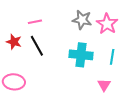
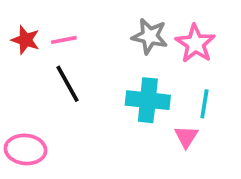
red star: (14, 42) -> (26, 40), moved
pink triangle: (104, 85) -> (186, 137), moved

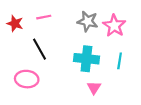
pink line: (64, 40) -> (44, 17), moved
pink triangle: (186, 137) -> (94, 88), moved
pink ellipse: (26, 149) -> (27, 79), moved

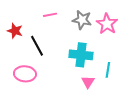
pink line: (44, 17) -> (50, 15), moved
red star: (15, 23) -> (15, 31), moved
cyan line: (120, 61) -> (108, 70), moved

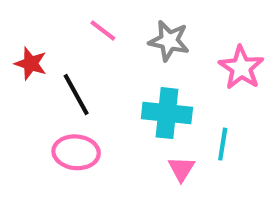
pink line: (50, 15) -> (103, 30), turned 48
pink star: (107, 24) -> (241, 68), moved
pink ellipse: (25, 74) -> (76, 152), moved

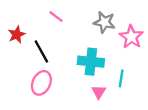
gray star: (169, 41) -> (104, 22), moved
red star: (31, 64) -> (17, 35), turned 30
pink ellipse: (76, 152) -> (41, 83), turned -70

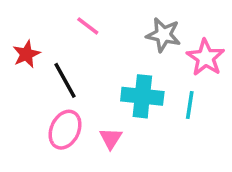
cyan line: (121, 78) -> (190, 105), moved
pink triangle: (99, 92) -> (111, 138), moved

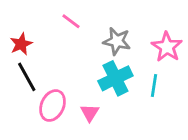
gray star: (163, 35) -> (117, 41), moved
black line: (65, 80) -> (27, 77), moved
cyan cross: (142, 96) -> (115, 78), turned -32

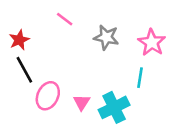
cyan cross: (115, 78) -> (114, 107), moved

